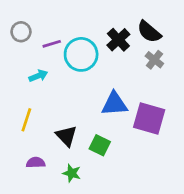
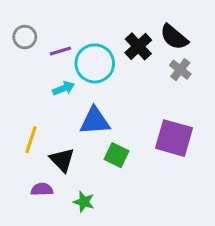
cyan arrow: (38, 76) -> (64, 88), moved
blue triangle: (114, 104) -> (95, 121), moved
black triangle: (66, 136) -> (62, 160), moved
green square: (100, 145) -> (117, 155), moved

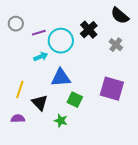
black semicircle: (174, 37) -> (120, 16), moved
purple semicircle: (42, 189) -> (18, 119), moved
green star: (84, 202) -> (61, 121), moved

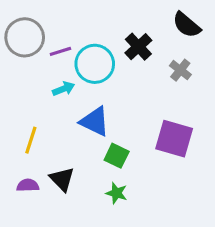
gray circle: (16, 24) -> (25, 37), size x1.6
blue triangle: (61, 78) -> (95, 121), turned 30
black triangle: (40, 103) -> (62, 179), moved
green star: (61, 121) -> (117, 193), moved

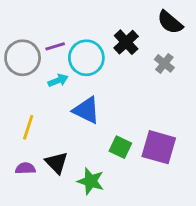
gray circle: (25, 37) -> (23, 58), moved
purple square: (174, 139) -> (159, 147), moved
green square: (117, 156) -> (120, 147), moved
green star: (117, 193) -> (91, 181), moved, size x1.4

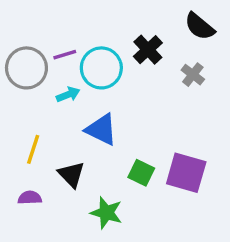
black triangle: (57, 163) -> (71, 174), moved

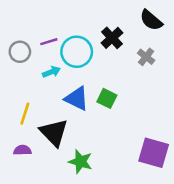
gray circle: (26, 68) -> (20, 52), size x0.7
green square: (141, 173) -> (107, 98), moved
purple square: (186, 173) -> (154, 153), moved
black triangle: (71, 174) -> (54, 133), size x1.4

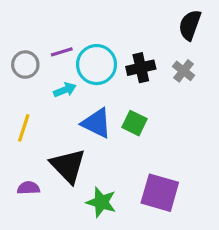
black semicircle: (151, 20) -> (190, 25), turned 70
black cross: (112, 38) -> (141, 68), moved, turned 30
yellow line: (25, 114) -> (24, 128), moved
purple square: (154, 153) -> (160, 193), moved

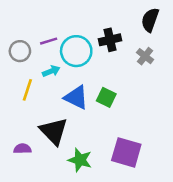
black cross: (141, 68) -> (110, 40), moved
yellow line: (24, 128) -> (27, 90), moved

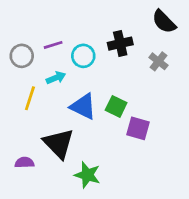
black semicircle: (150, 20) -> (164, 22), turned -65
cyan circle: (76, 51) -> (83, 56), size x0.7
purple square: (126, 152) -> (138, 128), moved, size x0.7

